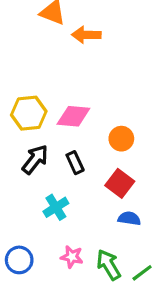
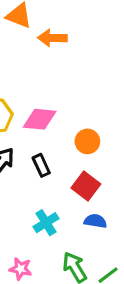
cyan cross: (56, 207) -> (46, 223), moved
pink star: (72, 257) -> (21, 269), moved

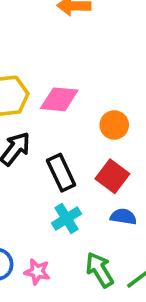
black rectangle: (41, 165) -> (61, 173), moved, size x1.4

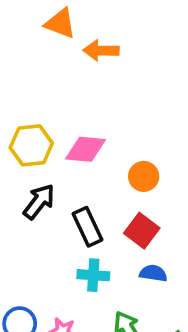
cyan cross: (67, 218) -> (93, 275), turned 36

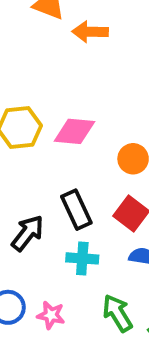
black arrow: (39, 202) -> (28, 233), moved

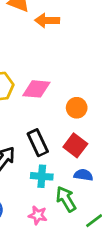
green arrow: (117, 313) -> (66, 199), moved
pink star: (51, 315) -> (38, 215), moved

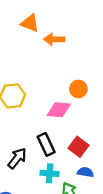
pink diamond: (36, 89) -> (59, 110), moved
orange circle: (77, 108) -> (78, 89), moved

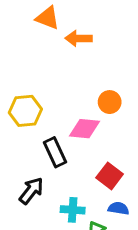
black rectangle: (46, 144) -> (55, 152), moved

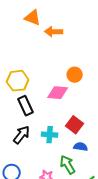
black rectangle: (55, 152) -> (26, 106), moved
cyan cross: (73, 210) -> (50, 135), moved

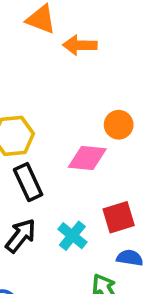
red square: (75, 125) -> (119, 217), turned 36
cyan cross: (50, 135) -> (72, 236), turned 35

